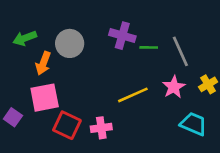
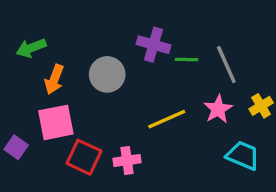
gray circle: (70, 43) -> (107, 74), moved

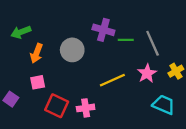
pink square: (56, 122) -> (38, 82), size x0.6

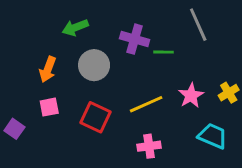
green arrow: (21, 32) -> (75, 28), moved
gray line: (153, 43) -> (198, 25), moved
red square: (57, 106) -> (95, 117), moved
pink cross: (86, 108) -> (149, 146), moved

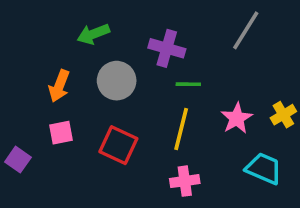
gray line: (198, 25) -> (246, 30), turned 56
green line: (164, 52) -> (188, 84), moved
yellow line: (146, 104) -> (181, 129), turned -52

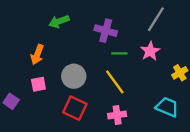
gray circle: (117, 81) -> (74, 76), moved
pink star: (237, 118) -> (150, 51), moved
yellow line: (181, 129) -> (115, 82), turned -50
red square: (118, 145) -> (75, 108), moved

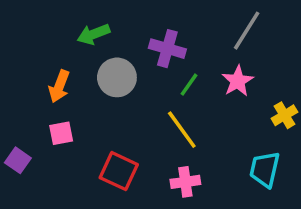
green line: (119, 53) -> (189, 85), turned -56
gray circle: (74, 76) -> (117, 77), moved
cyan trapezoid: (167, 107) -> (265, 169), turned -100

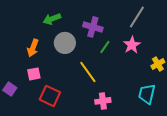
yellow line: (182, 130) -> (88, 72), moved
red square: (119, 171) -> (50, 96), moved

